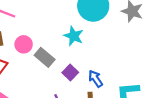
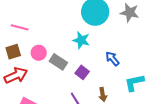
blue arrow: (96, 79) -> (112, 59), moved

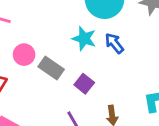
blue arrow: (112, 59) -> (114, 43), moved

